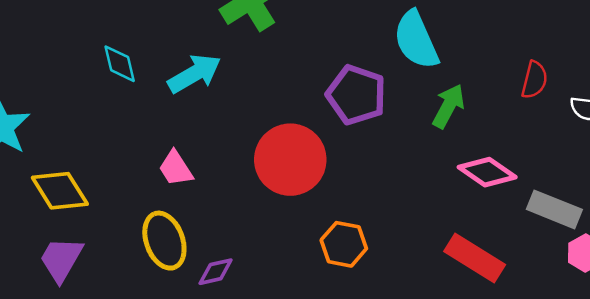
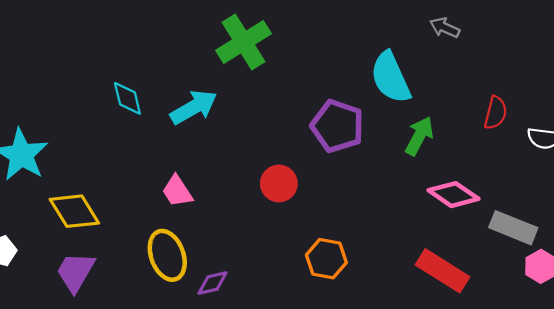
red circle: (290, 160) -> (279, 183), size x0.6

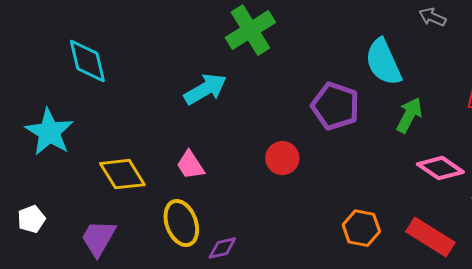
cyan diamond: (127, 98) -> (87, 61), moved, size x1.4
yellow diamond: (74, 211) -> (122, 174), moved
orange hexagon: (326, 259) -> (361, 228), moved

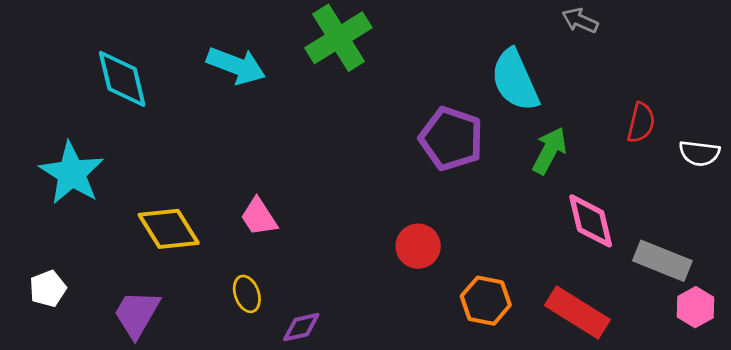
cyan arrow: (205, 89) -> (236, 66), moved, turned 51
red circle: (282, 158) -> (418, 246), moved
pink diamond: (440, 168) -> (591, 221), turned 42
yellow ellipse: (181, 223) -> (247, 294), size x0.6

